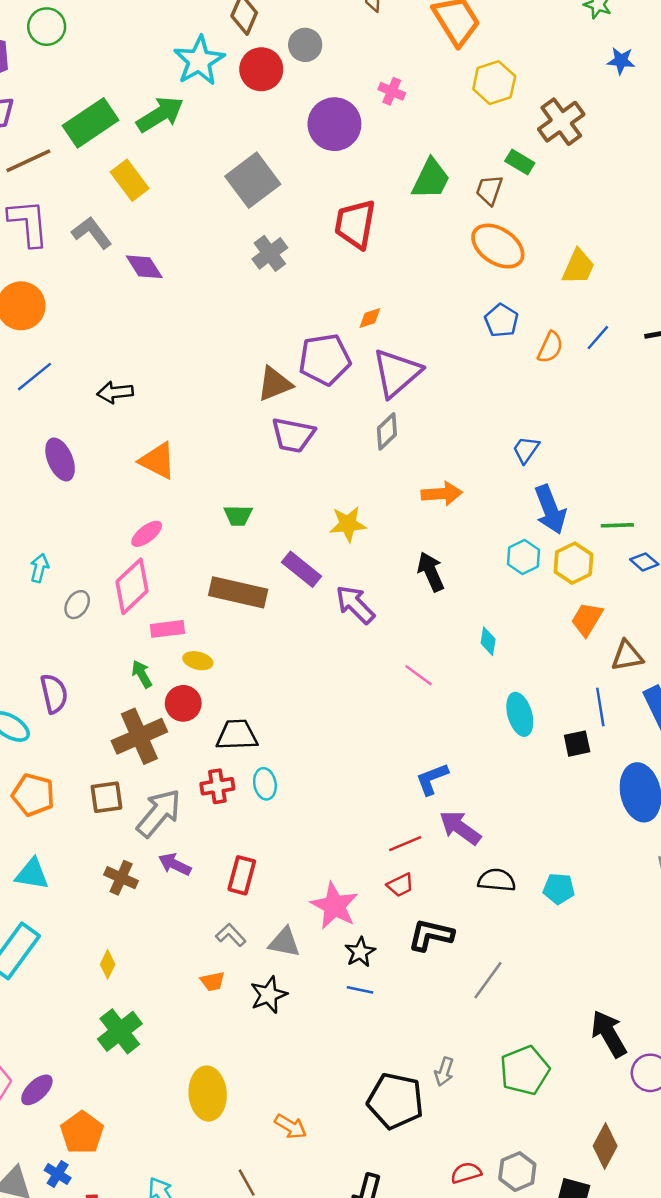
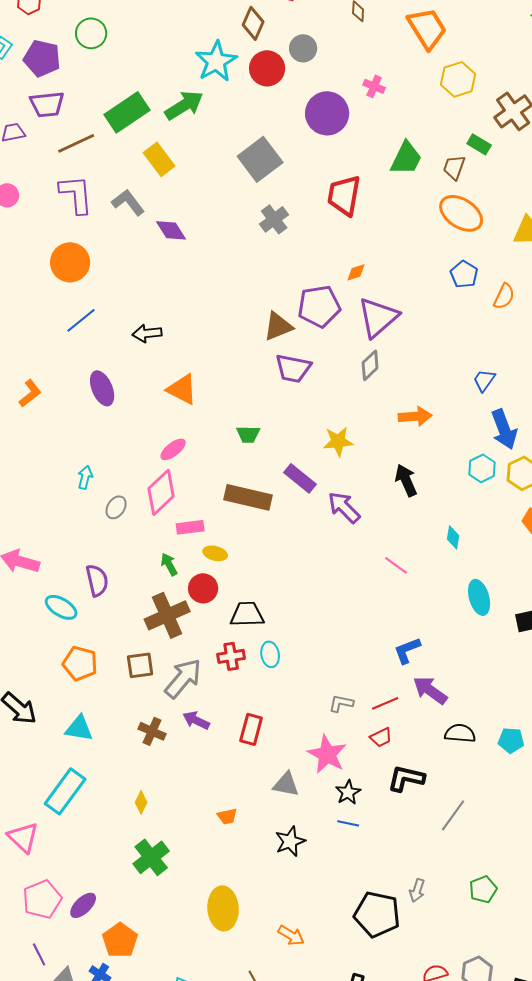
gray L-shape: (231, 935) -> (341, 703), moved, turned -35
black star: (269, 995) -> (290, 841), moved
green pentagon: (525, 1070) -> (483, 889), size x0.7

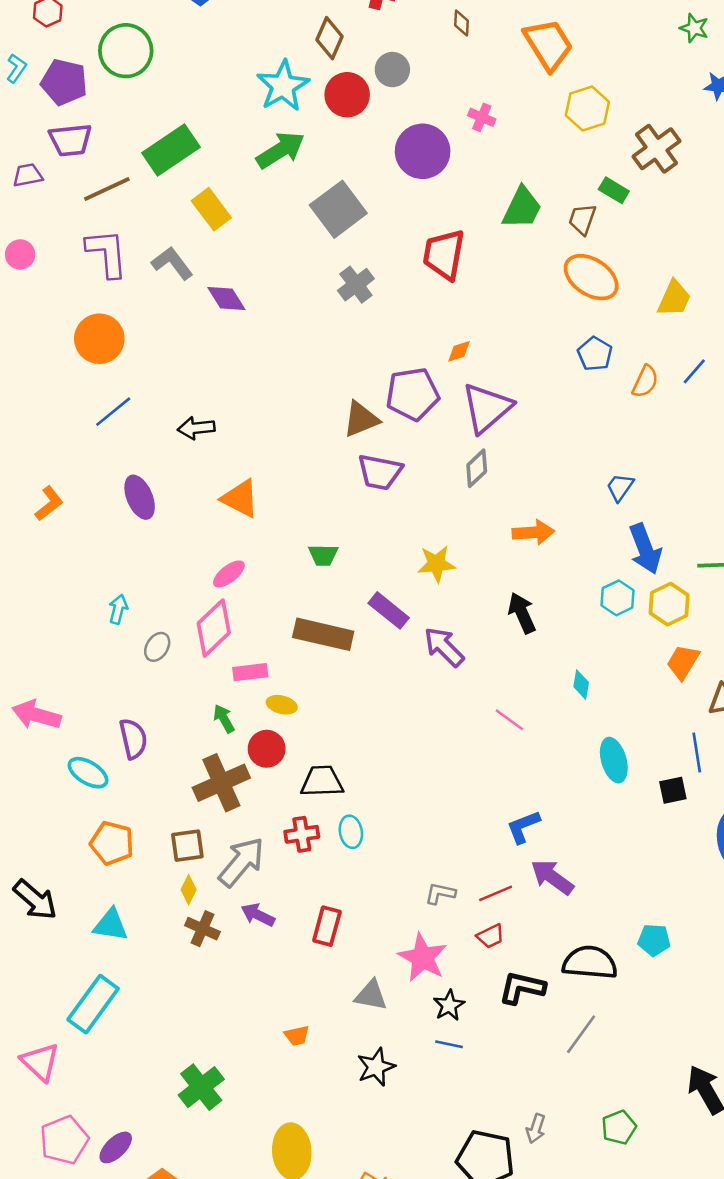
green circle: (91, 33) -> (126, 51), size x1.4
green arrow: (184, 105) -> (280, 150), moved
black semicircle: (460, 733) -> (590, 963), moved, size x1.4
yellow diamond: (141, 802) -> (189, 890), moved

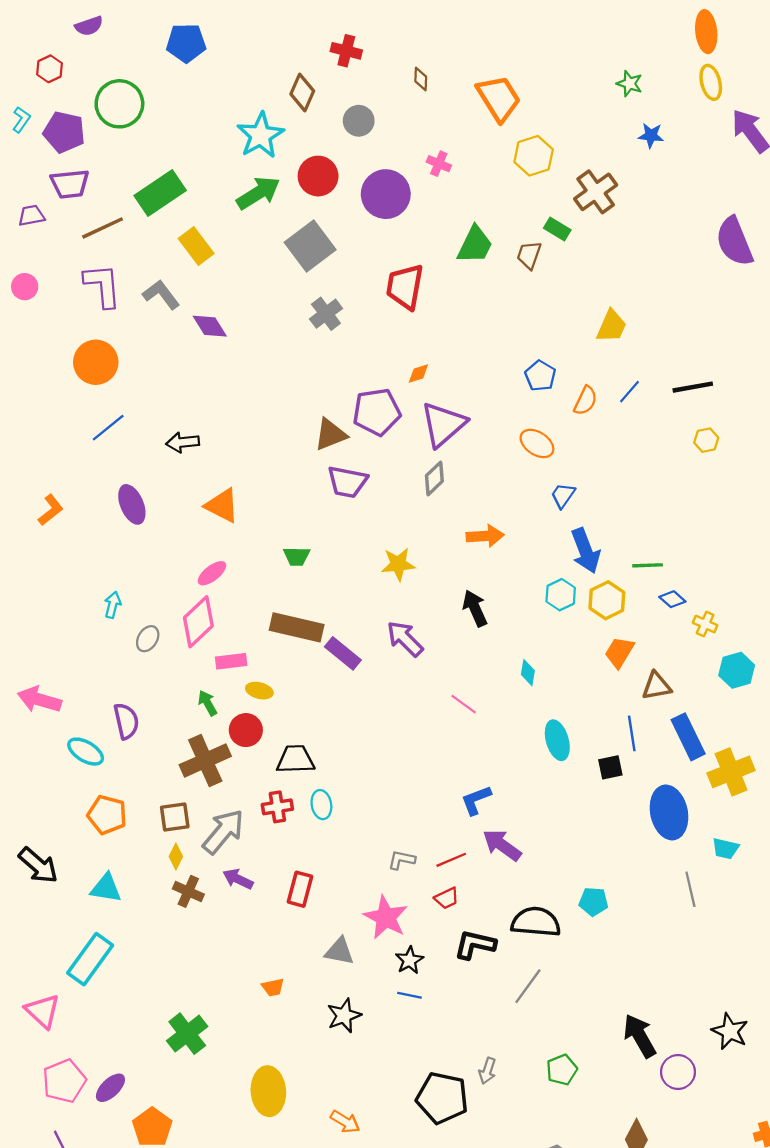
red circle: (347, 95) -> (318, 176), moved
orange ellipse: (591, 277) -> (537, 443), moved, size x0.7
purple rectangle: (389, 610) -> (343, 653), moved

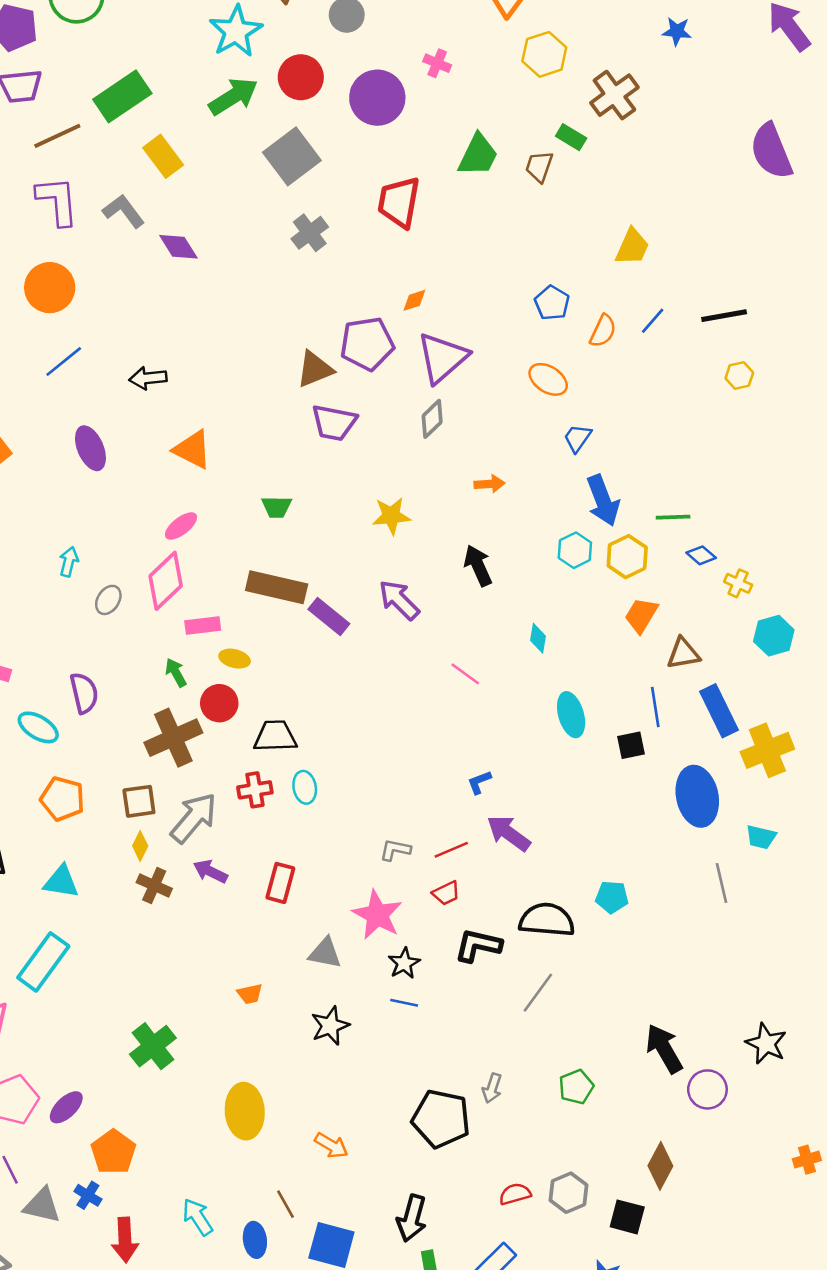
orange arrow: (485, 536) -> (489, 484), size x0.7
blue L-shape: (476, 800) -> (479, 782), size x0.7

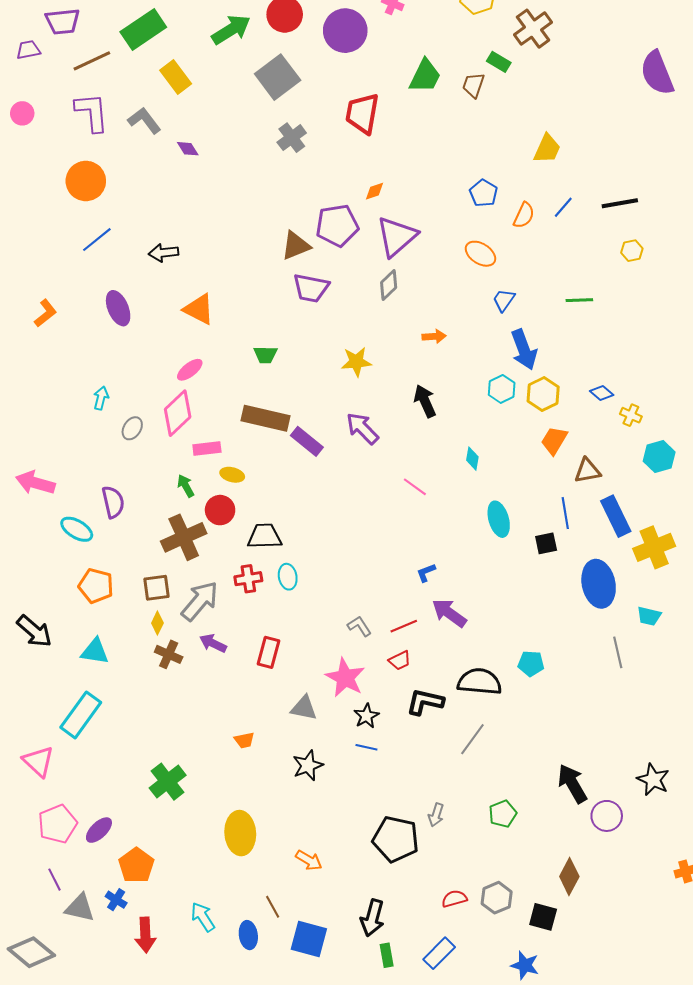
purple diamond: (178, 247) -> (188, 149), size x0.7
green line: (673, 517) -> (579, 300), moved
gray L-shape: (395, 850) -> (359, 626), turned 45

